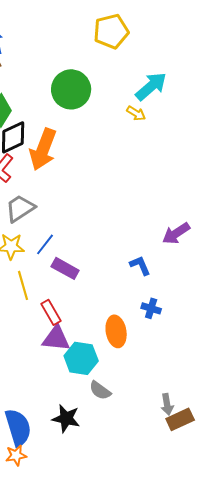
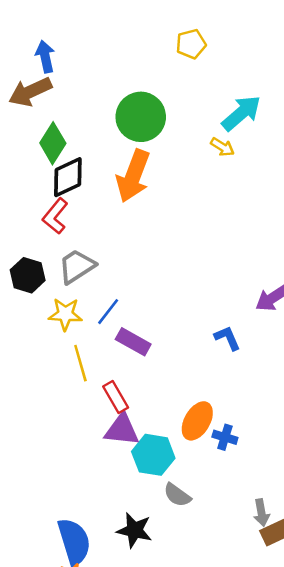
yellow pentagon: (111, 31) -> (191, 44), size x0.7
orange arrow: (43, 149) -> (133, 176), moved
blue cross: (151, 308) -> (225, 437), moved
orange ellipse: (116, 331) -> (197, 421), turned 40

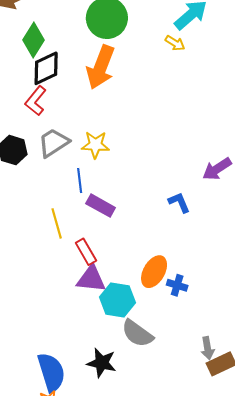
blue line: (108, 312) -> (80, 180), turned -45
yellow star: (65, 314) -> (95, 145), moved
gray semicircle: (177, 495) -> (137, 333), size x1.4

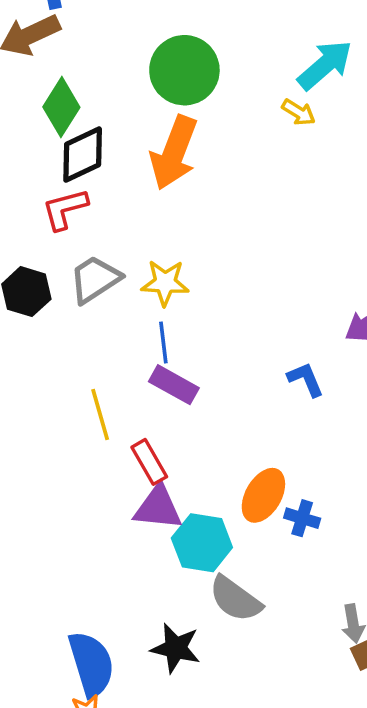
red L-shape: (36, 101) -> (65, 209), turned 36
blue line: (80, 180) -> (163, 342), moved

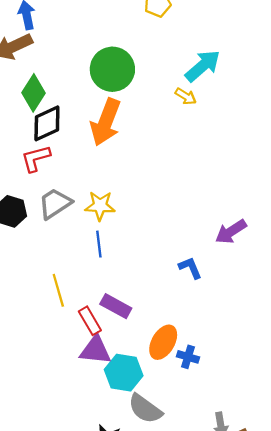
purple rectangle: (174, 385) -> (116, 306), moved

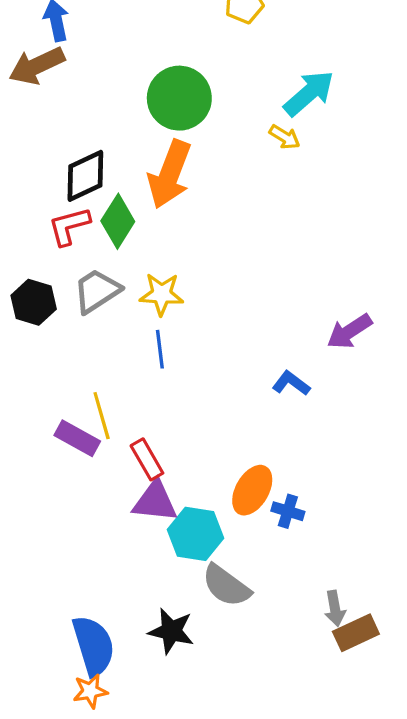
green diamond: (33, 93) -> (118, 221), moved
blue L-shape: (190, 268) -> (291, 383), turned -30
purple rectangle: (116, 306) -> (77, 438), moved

